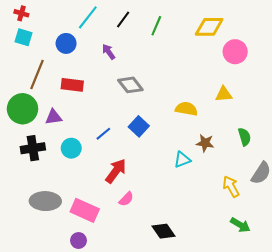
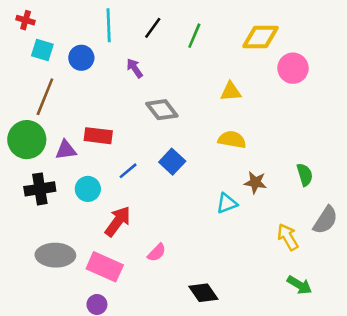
cyan line: (88, 17) -> (109, 25), turned -40
cyan square: (24, 37) -> (42, 50), moved
red rectangle: (72, 85) -> (98, 136), moved
yellow triangle: (224, 94) -> (231, 92), moved
red arrow: (116, 171) -> (118, 221), moved

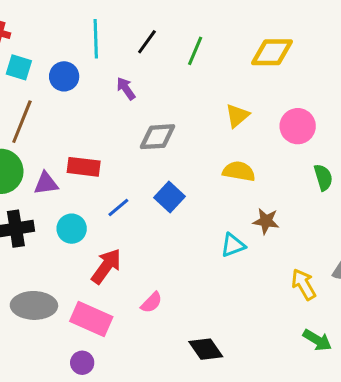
pink circle: (293, 68) -> (298, 126), moved
yellow triangle: (231, 92) -> (237, 116), turned -35
gray diamond: (162, 110) -> (158, 137), turned -56
green semicircle: (305, 175) -> (323, 177), moved

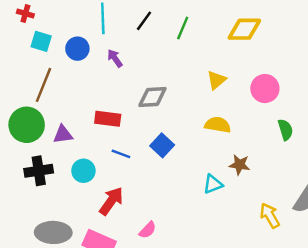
purple arrow: (126, 88) -> (115, 58), moved
red rectangle: (84, 167) -> (108, 119), moved
blue line: (118, 208) -> (121, 154), turned 60

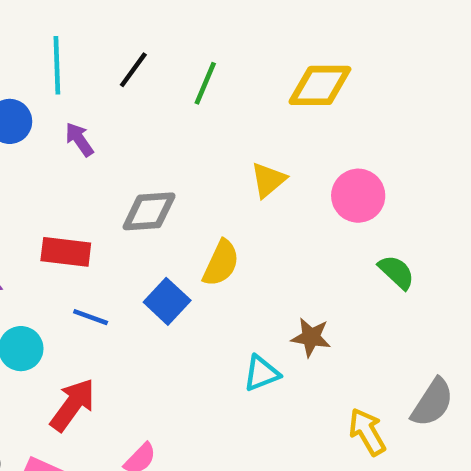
yellow semicircle: (218, 125) -> (221, 263), moved, turned 105
green semicircle: (285, 130) -> (396, 272), turned -30

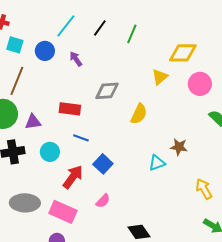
cyan line: (57, 65) -> (66, 26), turned 40
yellow diamond: (320, 85) -> (183, 53), moved
blue square: (167, 301) -> (103, 164), moved

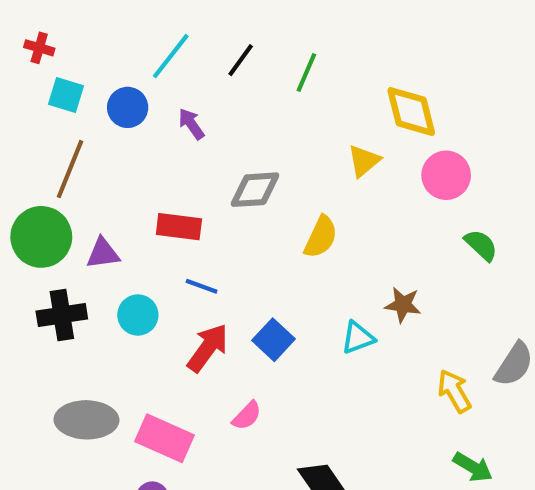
yellow diamond: (183, 53) -> (411, 112), turned 76
blue square: (103, 164) -> (274, 340), moved
red arrow: (73, 177) -> (208, 348), moved

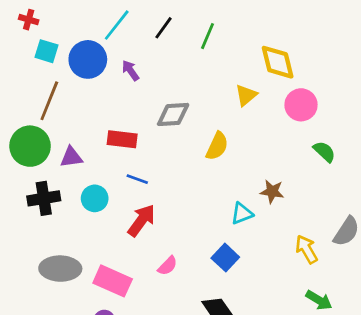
blue circle: (128, 107) -> (88, 59), size x1.4
blue square: (274, 340) -> (225, 258), moved

